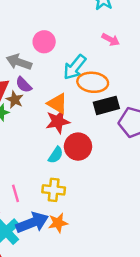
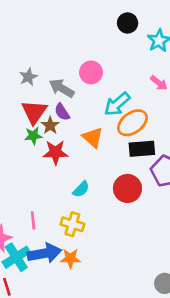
orange ellipse: (93, 82) -> (132, 123), turned -52
red star: (58, 121) -> (55, 152), moved
red circle: (78, 147) -> (127, 188), moved

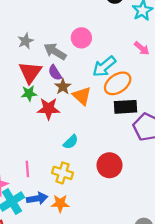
brown star: (50, 125) -> (63, 87), moved
red circle: (127, 188) -> (109, 165), moved
blue arrow: (44, 253) -> (37, 198), size x0.7

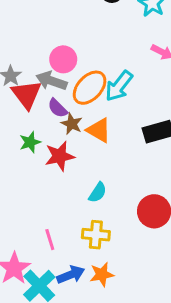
pink circle: (81, 38) -> (63, 59), moved
red triangle: (30, 72) -> (27, 94), moved
orange ellipse: (118, 83) -> (90, 88), moved

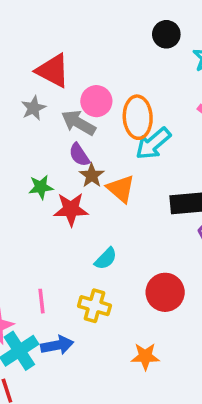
orange ellipse: (90, 88) -> (138, 117), moved, turned -57
red triangle: (27, 94) -> (53, 71), moved, turned -36
orange star: (102, 274) -> (145, 356), moved

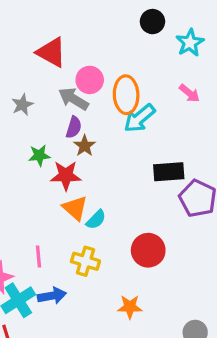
gray star: (33, 108) -> (22, 105), moved
purple semicircle: (79, 155) -> (74, 127), turned -130
orange triangle: (121, 189) -> (75, 208), moved

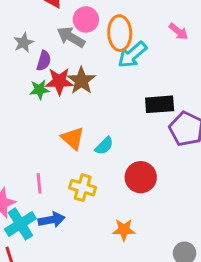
purple semicircle: (74, 127) -> (44, 61), moved
brown star: (85, 146) -> (81, 81), size x1.4
red star: (66, 175) -> (59, 81), moved
cyan semicircle: (96, 220) -> (104, 146), moved

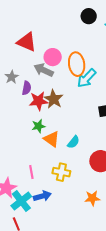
green star: (39, 90) -> (38, 126), moved

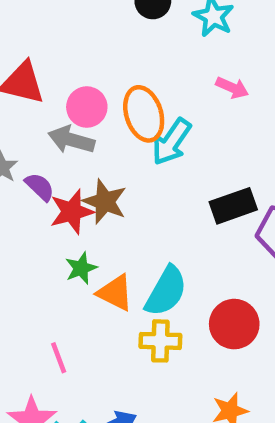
purple semicircle: (27, 88) -> (40, 187), turned -48
cyan semicircle: (73, 142) -> (166, 291), size x1.6
pink line: (31, 172) -> (59, 358), moved
yellow cross: (61, 172) -> (160, 341), moved

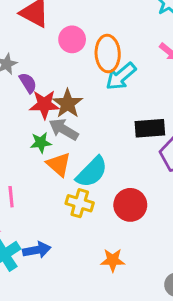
gray arrow: (71, 140) -> (64, 129), moved

